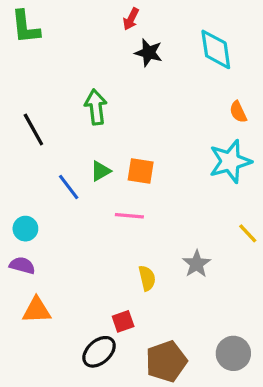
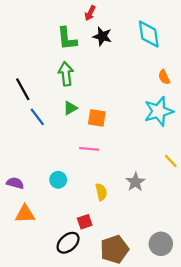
green L-shape: (25, 27) -> (67, 38), moved
green triangle: (101, 171) -> (70, 108), moved
blue line: (69, 187) -> (37, 117), moved
cyan circle: (25, 229) -> (58, 180), moved

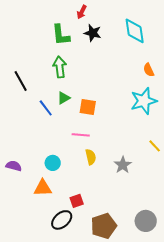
blue line: (37, 117) -> (46, 108), moved
yellow semicircle: (101, 192) -> (91, 157), moved
orange triangle: (25, 214) -> (43, 188), moved

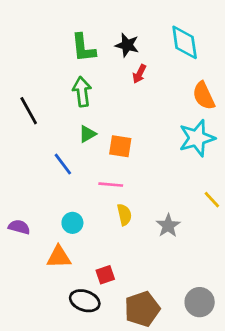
red arrow: (82, 12) -> (139, 74), moved
orange semicircle: (149, 70) -> (204, 96), size x1.5
blue line: (46, 108) -> (63, 164), moved
black ellipse: (62, 220) -> (85, 301), turned 60

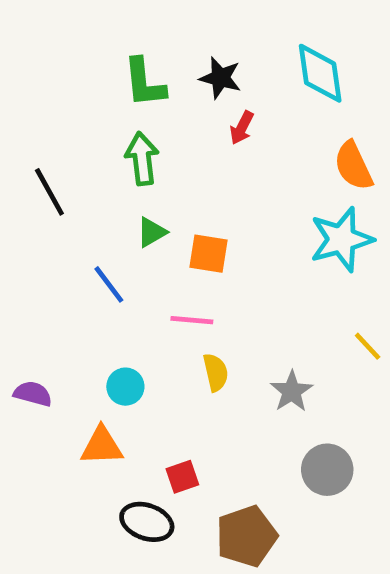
gray circle: (200, 302) -> (327, 470), moved

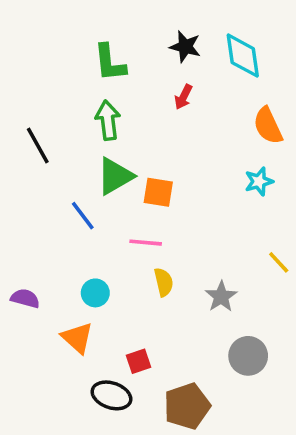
black star: (220, 78) -> (185, 47), moved
green triangle: (152, 232) -> (115, 176), size x1.6
cyan star: (341, 239) -> (259, 181), size x0.6
orange triangle: (102, 446) -> (77, 338), turned 44

